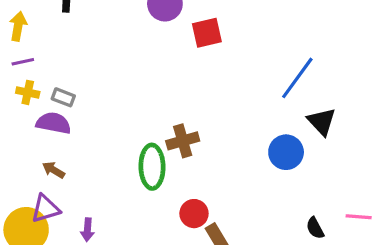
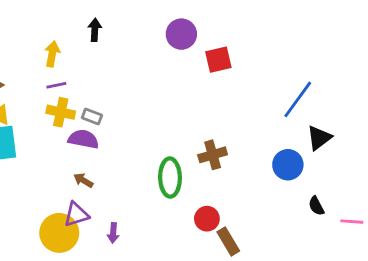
yellow cross: (28, 92) -> (61, 112), size x1.4
black triangle: (322, 121) -> (319, 138), turned 36
brown cross: (183, 141) -> (213, 155), moved
black semicircle: (315, 228) -> (316, 206), moved

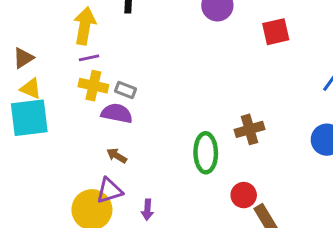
yellow arrow: (52, 54) -> (85, 26), size x1.4
red square: (218, 60) -> (276, 32), moved

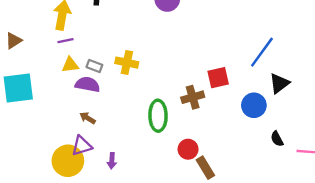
red square: (276, 32) -> (218, 78), moved
yellow cross: (93, 86) -> (127, 63), moved
yellow triangle: (31, 89) -> (70, 65), moved, turned -30

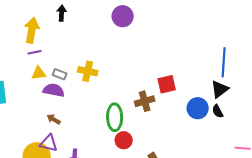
blue line: (262, 52) -> (224, 62), moved, turned -32
black semicircle: (277, 139) -> (218, 111), moved
purple triangle: (82, 146) -> (49, 143), turned 30
red circle: (188, 149) -> (124, 140), moved

